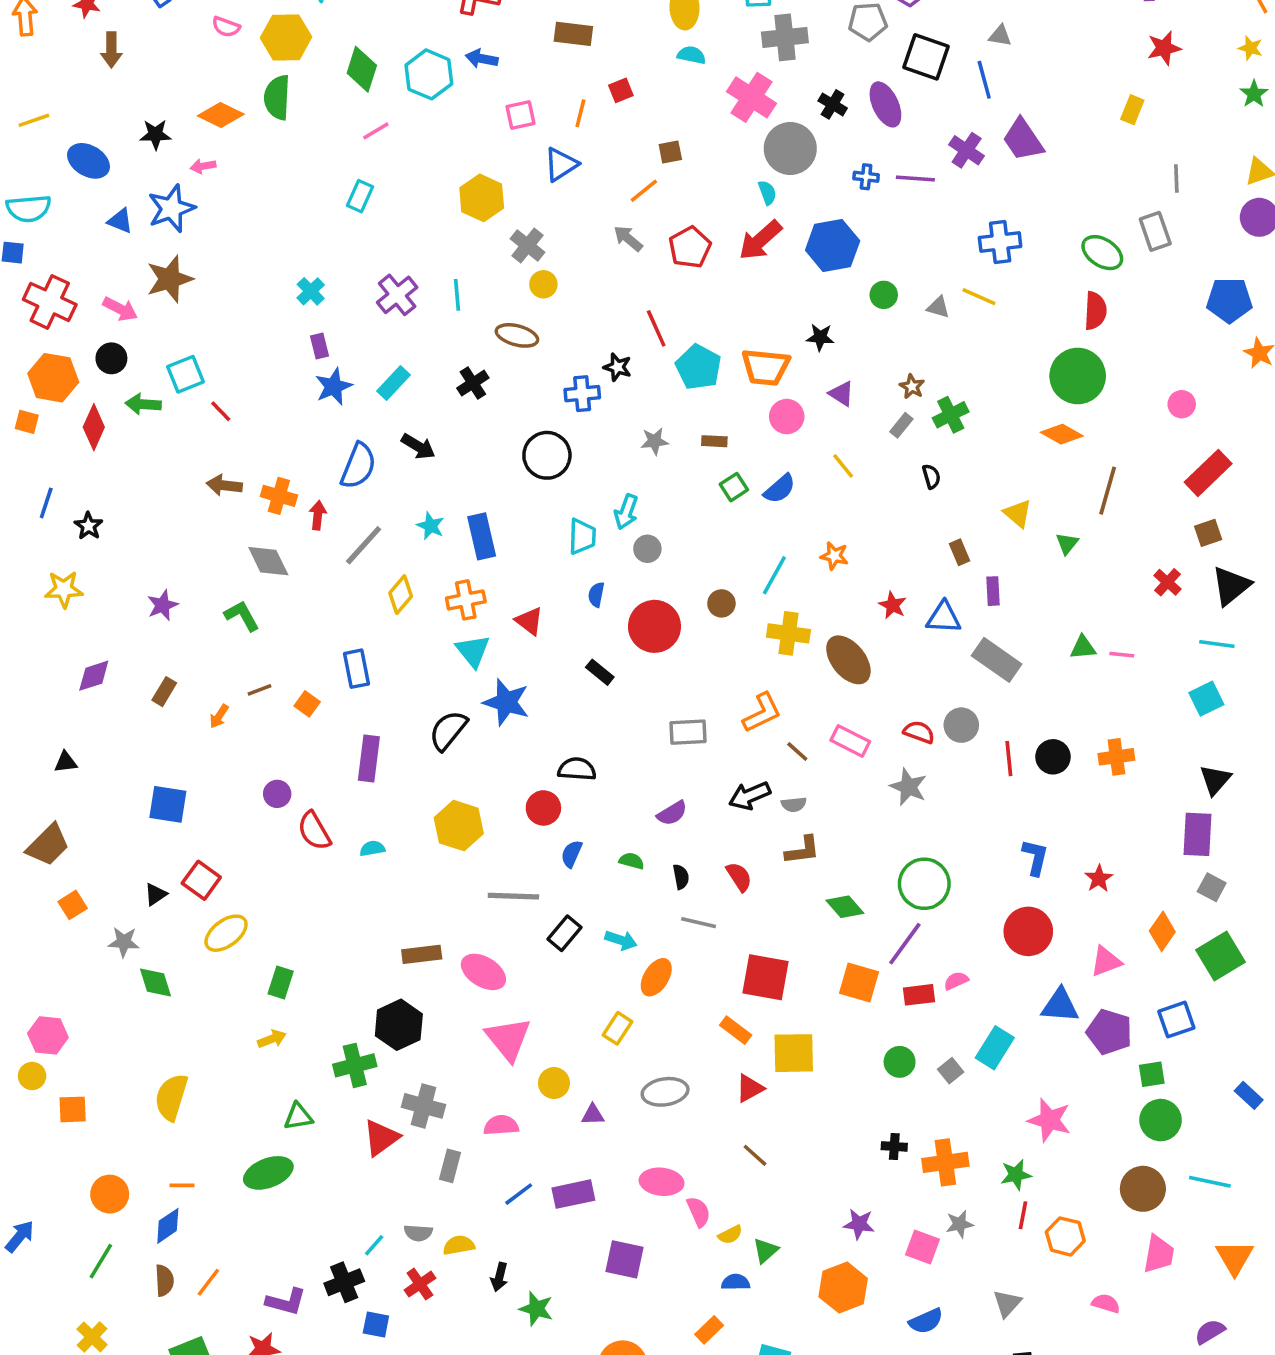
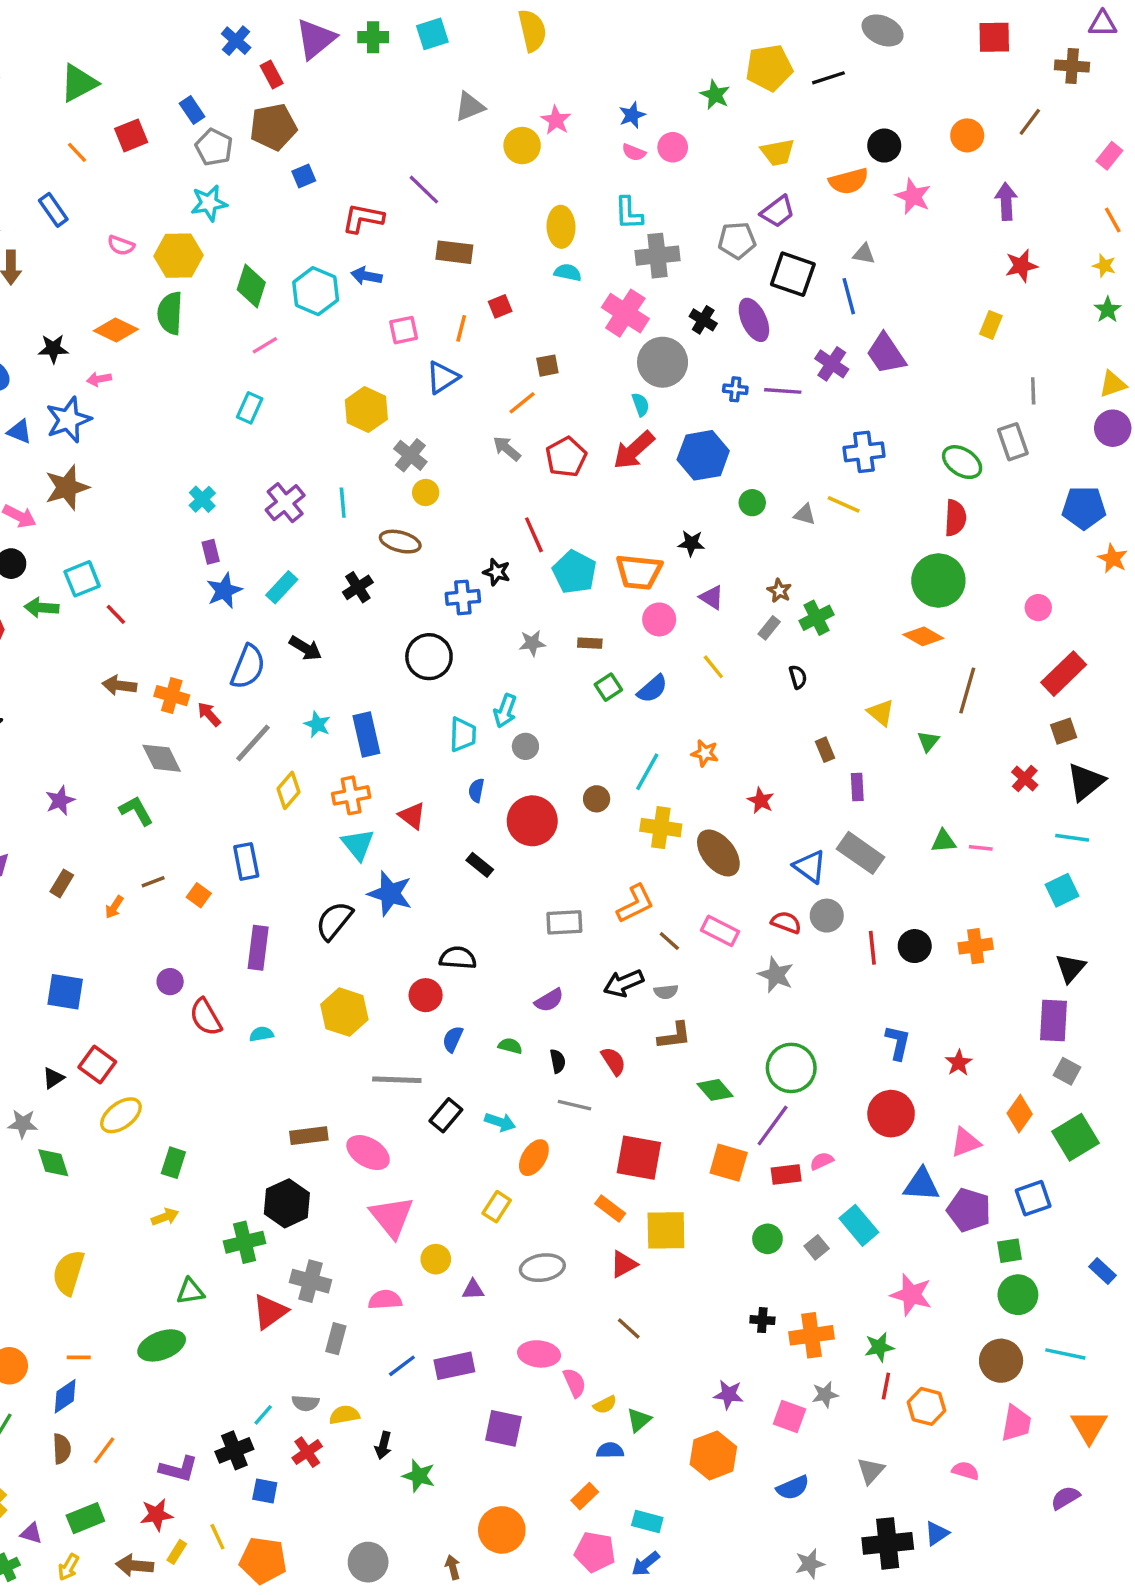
red arrow: (318, 515) -> (209, 714), turned -48
blue triangle: (944, 618) -> (810, 867), moved, turned 33
cyan rectangle: (995, 1048) -> (859, 1225), turned -72

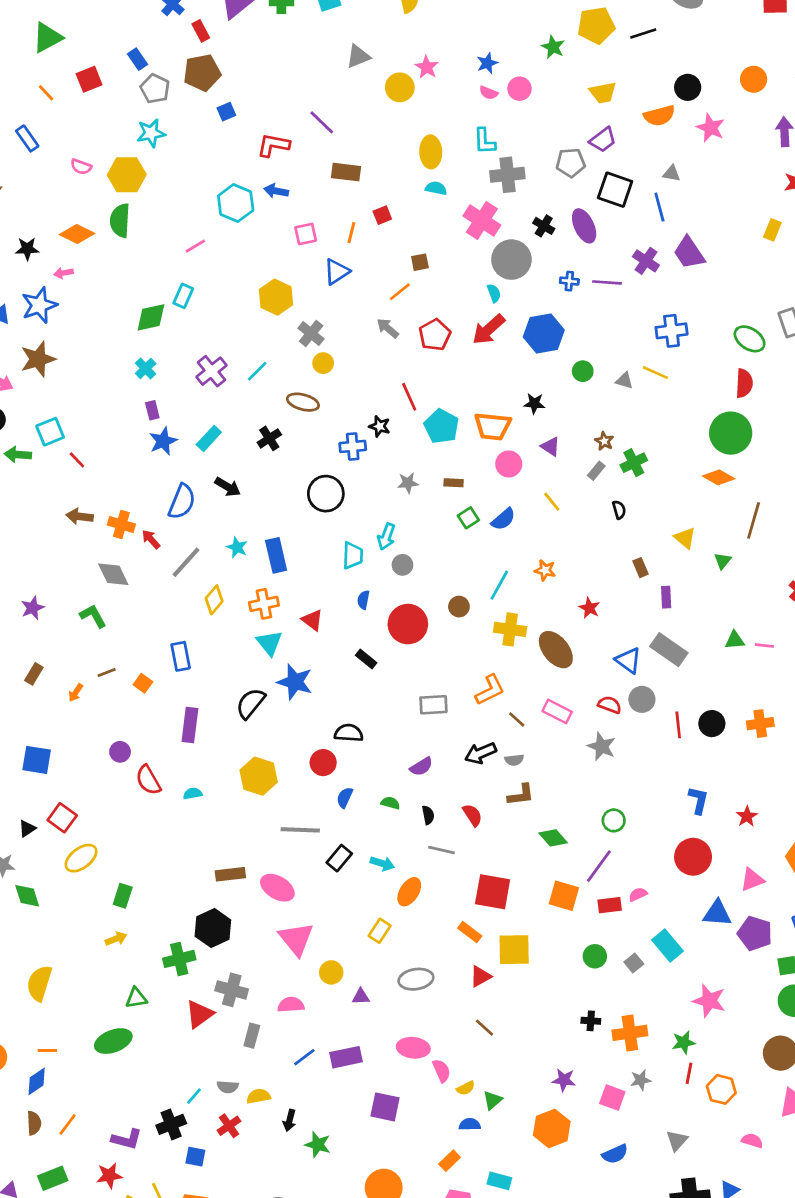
green diamond: (251, 286) -> (151, 317), moved, turned 60
cyan line: (343, 503) -> (257, 371), turned 50
green circle: (791, 1068) -> (614, 820), size x0.6

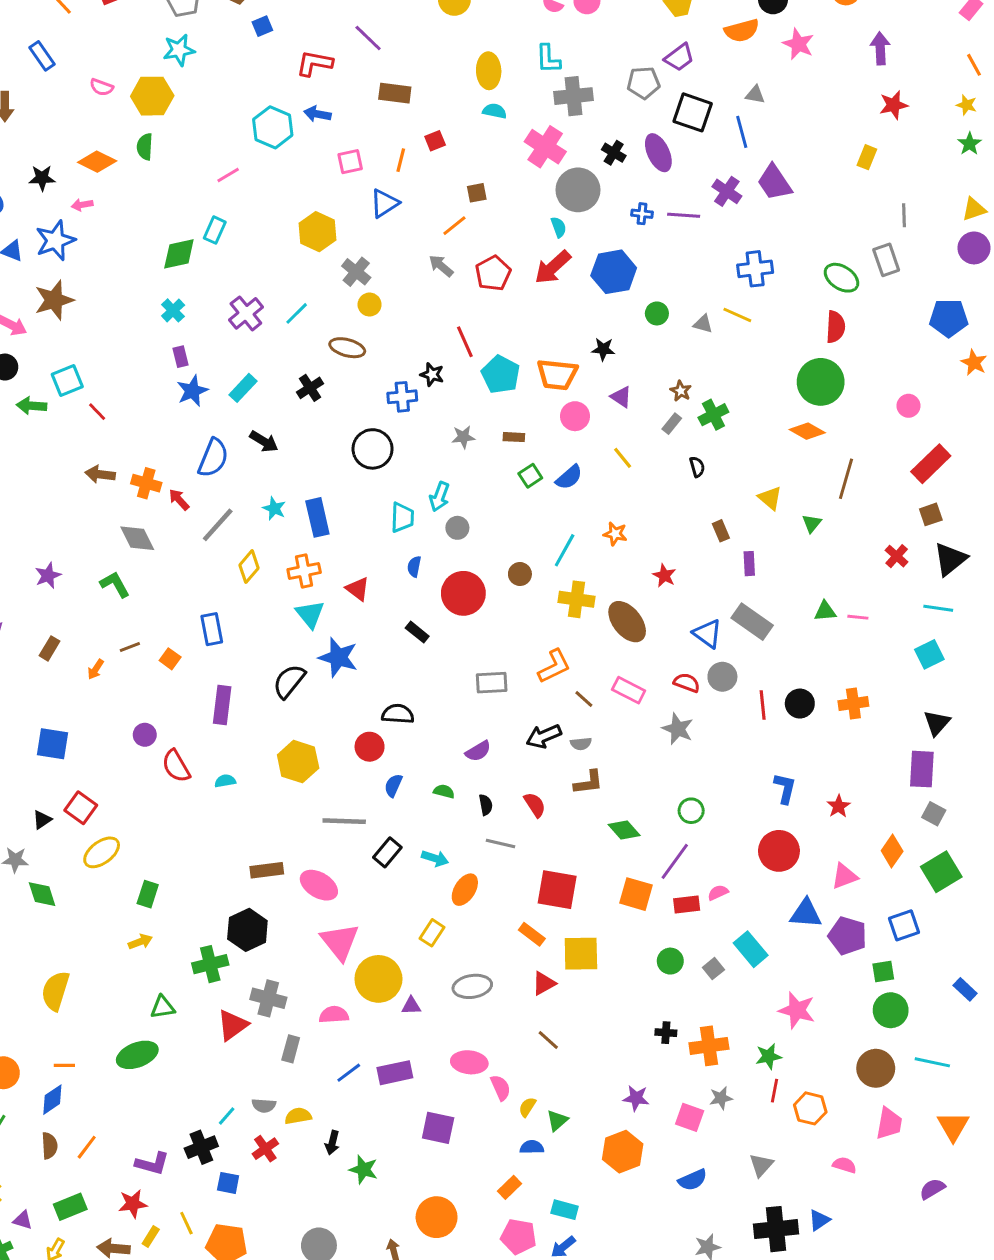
green semicircle: (120, 221) -> (145, 147), size x0.7
yellow circle: (331, 972) -> (378, 979), size x1.8
yellow semicircle: (466, 1088) -> (527, 1107), turned 150

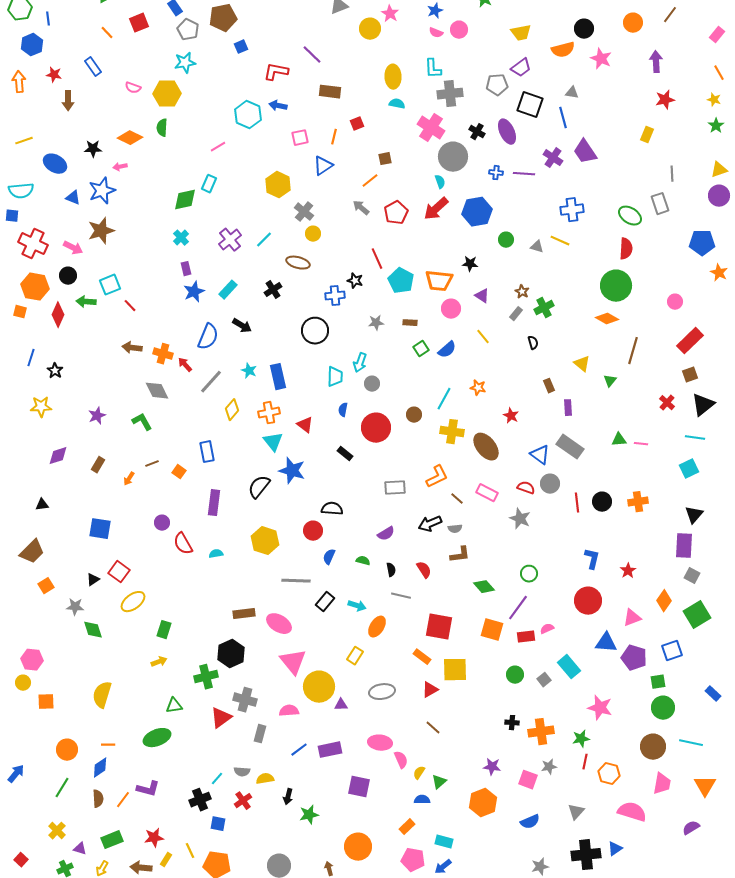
purple L-shape: (152, 1164) -> (148, 789), moved
pink semicircle: (844, 1165) -> (632, 812), size x1.8
green star: (364, 1170) -> (309, 815), turned -30

